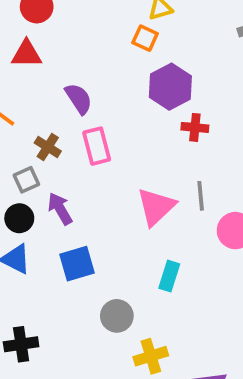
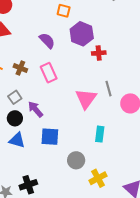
purple semicircle: (79, 99) -> (47, 41), moved
brown cross: (48, 147) -> (20, 68), moved
blue square: (77, 264) -> (50, 137), turned 30

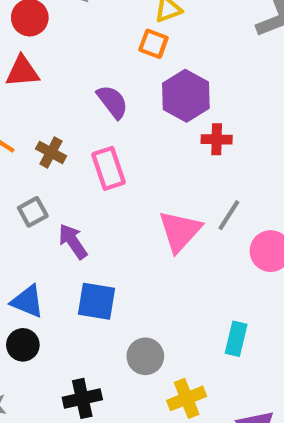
gray line: (109, 89) -> (229, 215), turned 42
black circle: (15, 118) -> (23, 345), moved
cyan rectangle: (100, 134) -> (236, 339), moved
black cross: (28, 185) -> (82, 398), moved

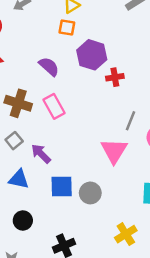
brown cross: (51, 152) -> (18, 103), size x1.5
pink triangle: (180, 231) -> (114, 151), moved
blue triangle: (28, 301) -> (19, 179), moved
gray circle: (145, 356) -> (90, 193), moved

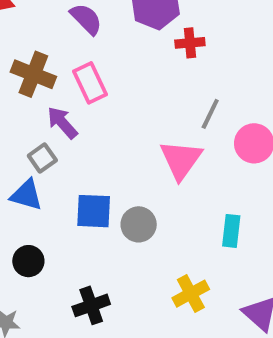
gray square: (14, 141) -> (42, 158), moved
purple arrow: (41, 154) -> (62, 123), moved

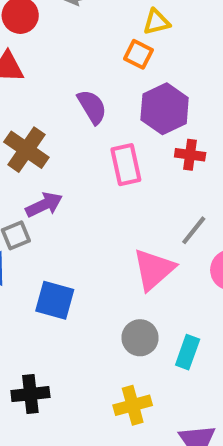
pink rectangle: (90, 83) -> (126, 165), moved
purple arrow: (62, 123) -> (44, 205), turned 93
gray circle: (139, 224) -> (140, 338), moved

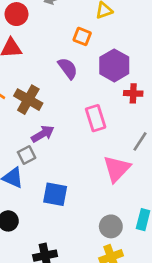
orange square: (138, 54) -> (82, 36), moved
pink rectangle: (126, 165) -> (96, 118), moved
gray circle: (140, 338) -> (111, 226), moved

